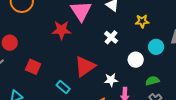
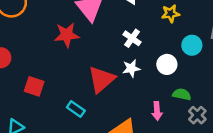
white star: (111, 80) -> (131, 68), moved
green semicircle: (152, 81) -> (182, 94), moved, turned 32

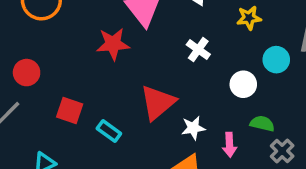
white star: (131, 68) -> (193, 128), moved
cyan rectangle: (76, 109) -> (109, 131), moved

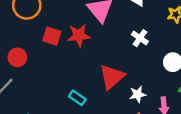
red square: (70, 110) -> (52, 36), moved

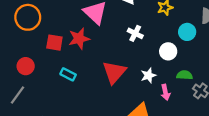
white star: (138, 94) -> (148, 75), moved
cyan rectangle: (77, 98) -> (68, 74), moved

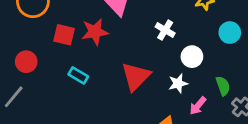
white circle: (168, 51) -> (192, 57), moved
green semicircle: (185, 75) -> (223, 86), turned 63
pink arrow: (165, 92) -> (198, 106), turned 49

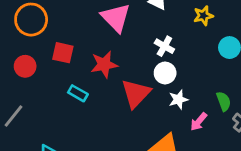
red star: (95, 32) -> (104, 64), moved
white circle: (192, 57) -> (165, 73), moved
red circle: (26, 62) -> (25, 66), moved

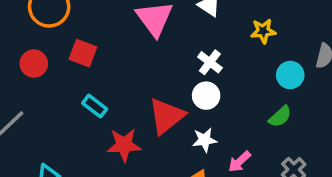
red star: (104, 64) -> (124, 145), moved
white star: (178, 100) -> (205, 140), moved
green semicircle: (224, 101) -> (280, 117), moved, turned 60

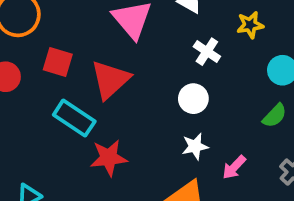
white cross: (210, 62) -> (207, 52), moved
cyan rectangle: (95, 106) -> (74, 118), size x1.5
red triangle: (166, 116) -> (110, 80), moved

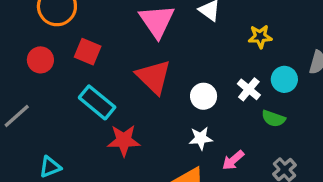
white cross: (207, 52) -> (249, 89), moved
red triangle: (110, 80) -> (154, 77), moved, turned -39
green semicircle: (275, 116) -> (273, 119), turned 60

